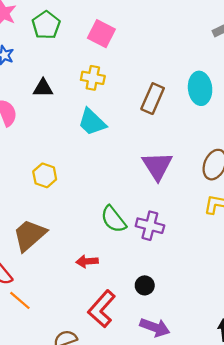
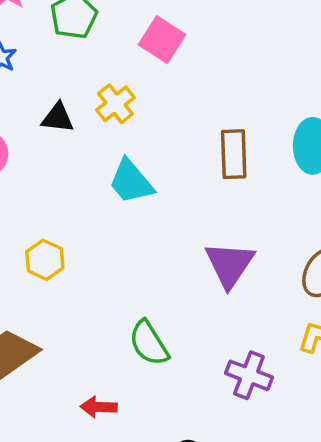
yellow cross: (93, 78) -> (115, 104), moved, turned 35
brown rectangle: (153, 99) -> (234, 154), turned -32
purple cross: (150, 226) -> (249, 375), moved

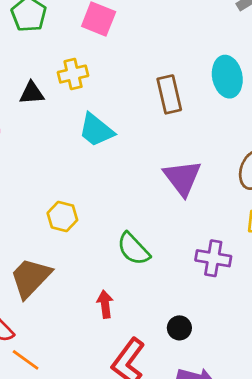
yellow cross: (115, 104) -> (73, 74), turned 36
yellow hexagon: (45, 260) -> (62, 216), moved
red arrow: (99, 407) -> (105, 304), turned 92

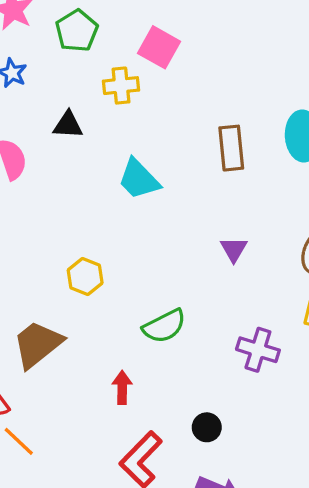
yellow cross: (73, 74) -> (121, 86), moved
purple triangle: (182, 178) -> (234, 249), size x0.6
green semicircle: (133, 249) -> (164, 326), turned -81

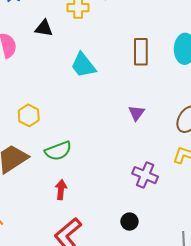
yellow hexagon: (85, 277) -> (29, 115), moved
green semicircle: (164, 326) -> (58, 151), moved
black circle: (207, 427) -> (129, 222), moved

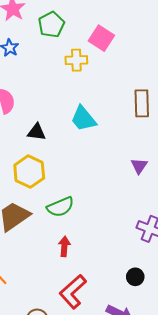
black triangle: (44, 28) -> (37, 132), moved
yellow hexagon: (29, 115) -> (29, 172), size x1.4

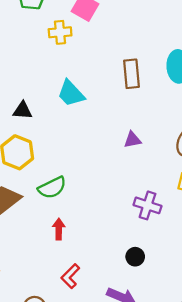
purple triangle: (139, 166) -> (132, 140), turned 48
red L-shape: (73, 292) -> (70, 276), size x0.7

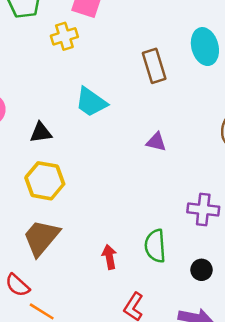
purple triangle: (132, 140) -> (156, 142), moved, turned 36
green semicircle: (52, 188) -> (155, 246), moved, turned 124

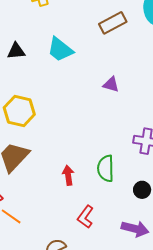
brown rectangle: (154, 66) -> (113, 23), turned 76
black triangle: (41, 133) -> (16, 51), moved

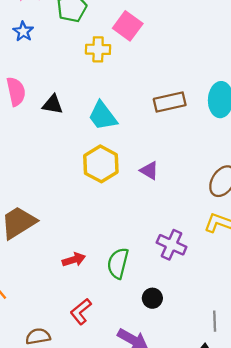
yellow hexagon: (19, 111) -> (101, 164), moved
red arrow: (68, 175) -> (74, 260), turned 66

